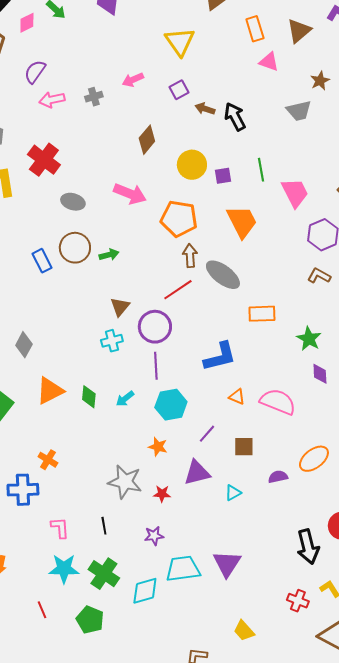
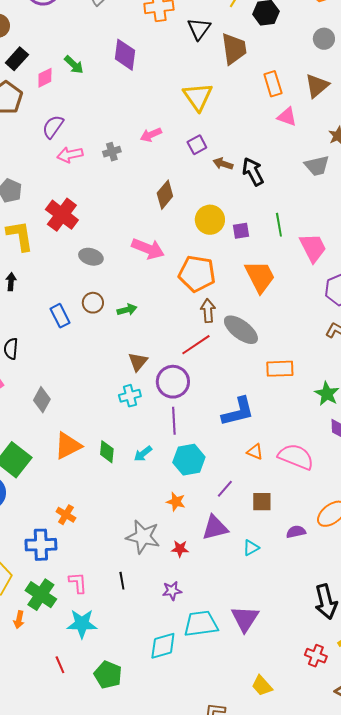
brown circle: (75, 248) -> (93, 303), size x0.7
green cross: (104, 574) -> (41, 595), moved

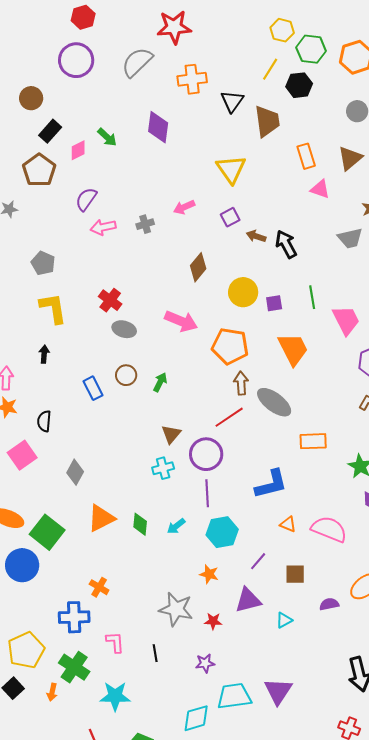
red cross: (62, 215) -> (110, 300), moved, size x0.7
green arrow: (127, 310) -> (160, 382), turned -48
pink L-shape: (78, 583) -> (115, 642), moved

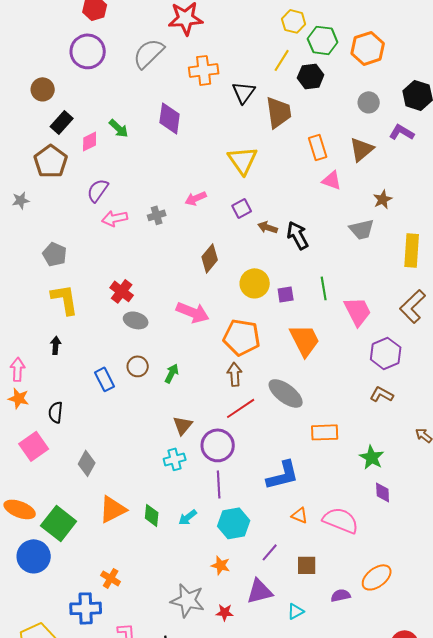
brown arrow: (241, 383) -> (235, 374), moved

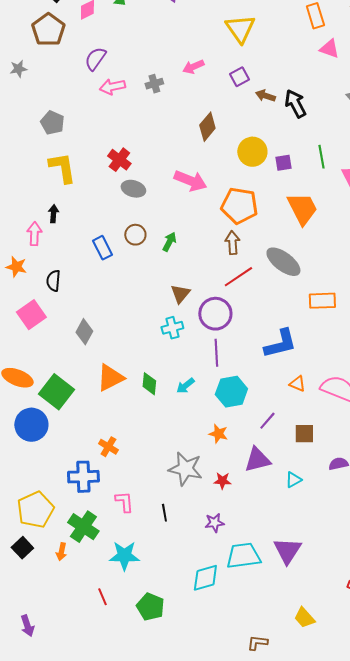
pink arrow: (18, 369) -> (34, 234), moved

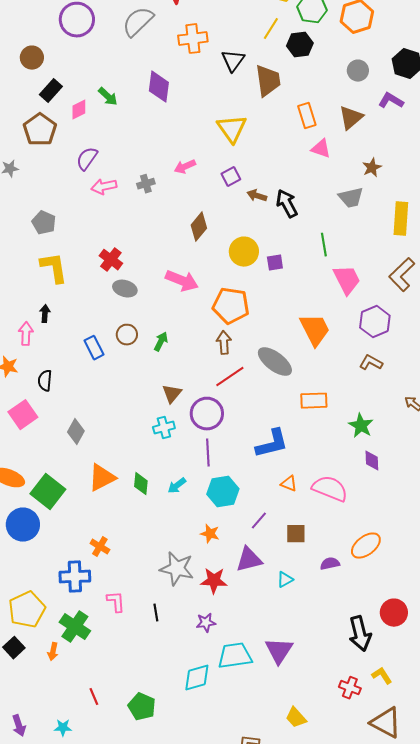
green line: (321, 157) -> (324, 245), moved
orange trapezoid: (302, 209) -> (315, 330), moved
red star: (222, 481) -> (214, 581), size x1.5
cyan star: (124, 556) -> (63, 728), moved, size x0.6

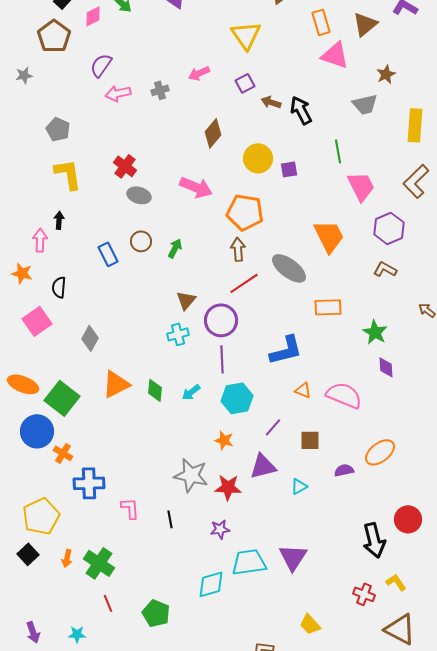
pink triangle: (321, 149) -> (335, 55), size x1.4
orange cross: (100, 547) -> (63, 453), moved
green cross: (75, 627) -> (99, 563), moved

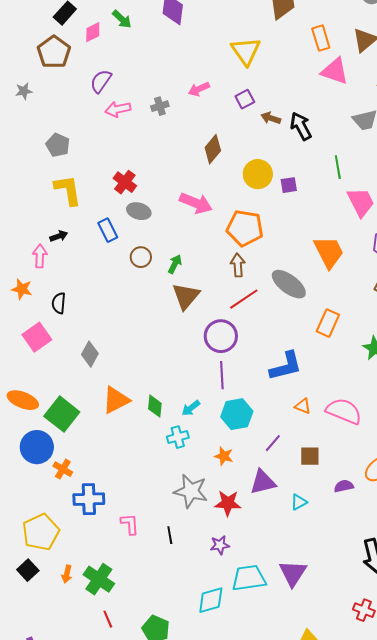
black arrow: (59, 220) -> (59, 236), turned 66
blue rectangle: (108, 254) -> (108, 230), moved
brown triangle: (186, 300) -> (186, 296), moved, size x1.4
orange rectangle: (328, 307) -> (328, 323), turned -64
cyan cross: (178, 334) -> (178, 437), moved

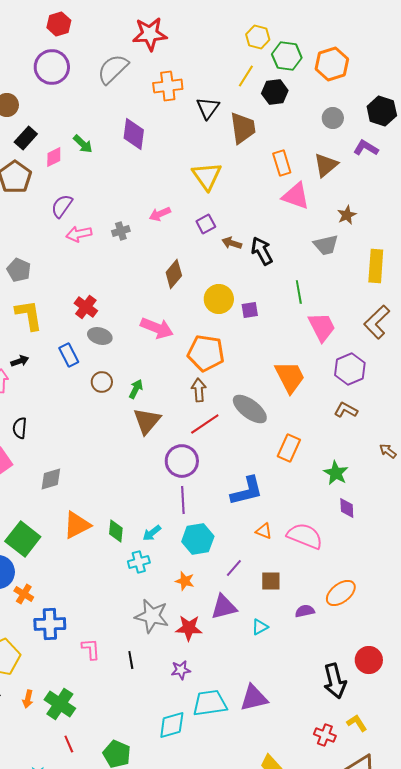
gray diamond: (90, 354) -> (51, 479), turned 45
purple triangle: (293, 573) -> (254, 698), turned 44

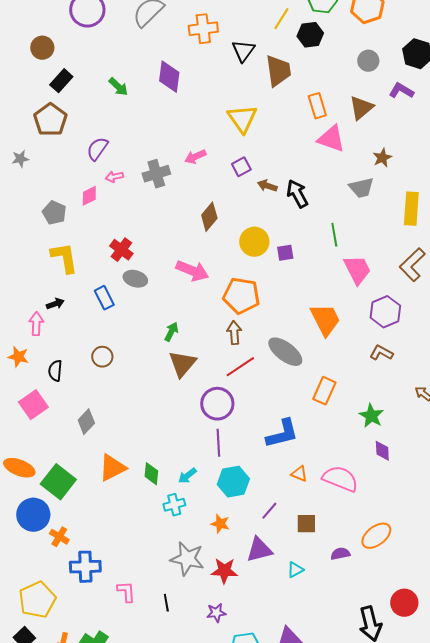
pink diamond: (54, 157) -> (89, 196), moved
gray cross: (121, 231) -> (156, 174), size x1.5
pink arrow: (79, 234) -> (114, 177), size x0.7
brown circle: (102, 382) -> (102, 357), moved
gray diamond: (51, 479) -> (86, 422), turned -30

